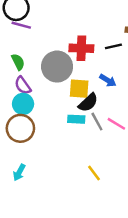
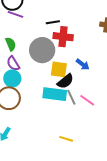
black line: (113, 46) -> (53, 22), moved
cyan rectangle: (76, 119) -> (55, 94), size x1.6
yellow line: (94, 173) -> (66, 139), turned -40

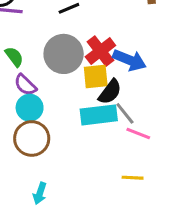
red cross: (63, 37) -> (100, 51), moved, turned -30
blue arrow: (83, 64) -> (129, 60), size x1.5
pink line: (87, 100) -> (138, 134), moved

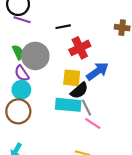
red cross: (100, 51) -> (80, 48), moved
gray circle: (64, 54) -> (35, 56), moved
blue arrow: (129, 60) -> (97, 71), turned -70

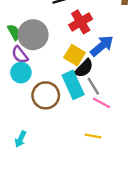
yellow square: (72, 78) -> (74, 55), turned 30
cyan rectangle: (68, 105) -> (73, 85), turned 65
brown circle: (18, 111) -> (46, 95), moved

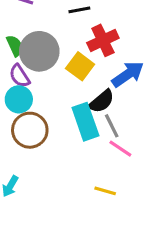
yellow square: (74, 55) -> (80, 66), moved
brown circle: (46, 95) -> (30, 130), moved

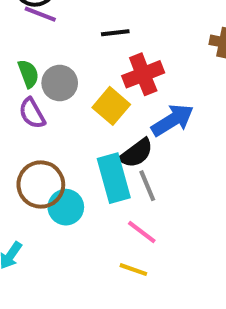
gray circle: (39, 51) -> (60, 83), size x0.7
cyan circle: (19, 99) -> (66, 207), moved
pink line: (120, 149) -> (142, 232), moved

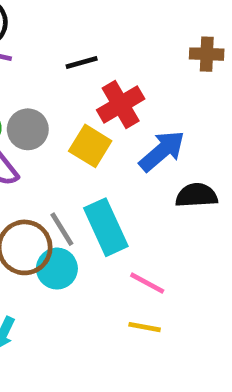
black semicircle: (136, 153) -> (196, 195), moved, turned -138
gray line: (147, 186) -> (62, 229), moved

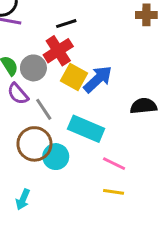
red cross: (121, 104) -> (58, 51), moved
blue arrow: (162, 151) -> (98, 79), moved
cyan rectangle: (106, 227) -> (86, 129), turned -40
gray line: (62, 229) -> (44, 109), moved

